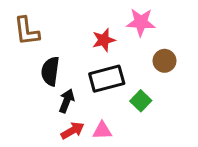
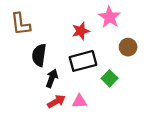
pink star: (141, 22) -> (110, 17), turned 30

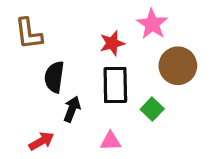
brown circle: (128, 47) -> (178, 66), size x1.5
black rectangle: (83, 61) -> (115, 85), turned -76
red arrow: (56, 101) -> (41, 141), moved

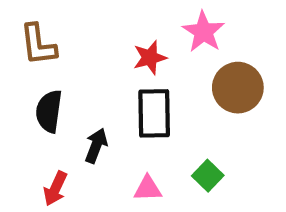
black semicircle: (54, 77) -> (49, 111), moved
green square: (152, 109) -> (208, 176), moved
red arrow: (41, 141) -> (55, 189), turned 145

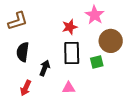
brown L-shape: (38, 45) -> (18, 21), turned -100
green square: (208, 176) -> (97, 62), moved, turned 32

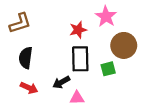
black arrow: (45, 68) -> (61, 82), moved, turned -140
red arrow: (26, 88) -> (29, 88), moved, turned -91

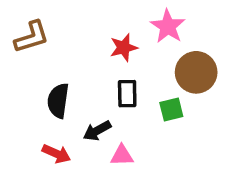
black semicircle: (26, 58) -> (58, 101), moved
black rectangle: (80, 59) -> (127, 94), size x0.7
red arrow: (29, 88) -> (56, 154), moved

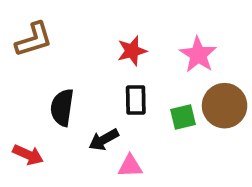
pink star: (168, 26) -> (198, 55), moved
brown circle: (196, 72) -> (225, 106), moved
red arrow: (56, 154) -> (28, 155), moved

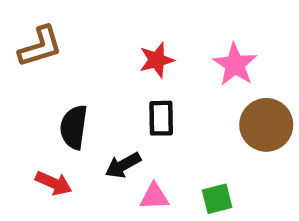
green square: (183, 117) -> (217, 199), moved
red arrow: (28, 155) -> (54, 183), moved

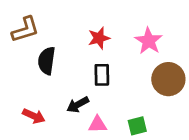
black semicircle: (74, 127) -> (47, 61), moved

